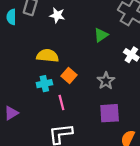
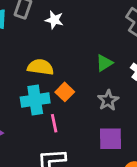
green triangle: (101, 35) -> (104, 63), moved
cyan cross: (44, 84) -> (35, 100), size x1.5

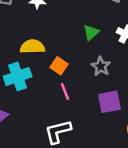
cyan cross: (35, 100) -> (18, 76), moved
pink line: (54, 123) -> (65, 91), moved

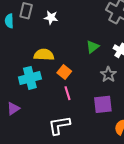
gray star: (101, 66) -> (108, 74), moved

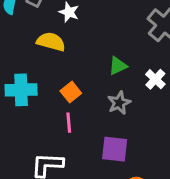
yellow semicircle: (44, 55) -> (51, 42), moved
gray star: (108, 74) -> (119, 103), moved

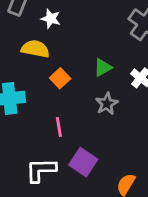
orange square: (71, 92) -> (60, 78), moved
purple square: (115, 149) -> (83, 162), moved, turned 32

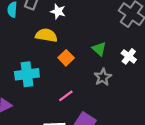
green triangle: (103, 67) -> (99, 49), turned -48
pink line: (59, 127) -> (66, 96), turned 64

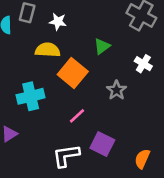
green triangle: (99, 49) -> (102, 46), moved, turned 48
orange square: (66, 58) -> (73, 73), size x1.6

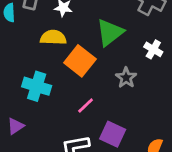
green triangle: (102, 46) -> (110, 32), size x1.6
cyan cross: (31, 96) -> (37, 86), turned 32

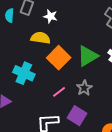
green triangle: (110, 32) -> (88, 56), moved
gray star: (126, 78) -> (84, 88), moved

